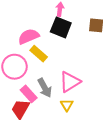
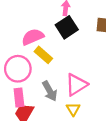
black square: (61, 27) -> (67, 27), turned 35
pink rectangle: (29, 94) -> (19, 97), moved, turned 36

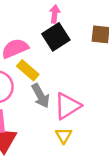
gray arrow: (50, 91) -> (41, 96), moved

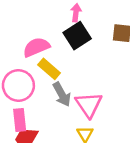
pink triangle: (67, 106) -> (89, 105), turned -32

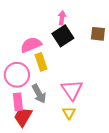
yellow rectangle: (49, 69) -> (41, 62), turned 30
gray arrow: (62, 94) -> (39, 94), moved

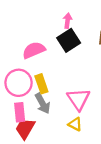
yellow rectangle: (41, 62) -> (41, 84), moved
yellow triangle: (69, 113) -> (75, 124), turned -32

